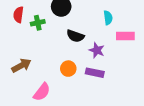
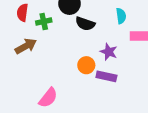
black semicircle: (75, 36) -> (85, 24), moved
brown arrow: (21, 66) -> (26, 46), moved
orange circle: (68, 69) -> (86, 65), moved

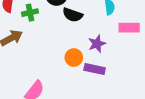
purple star: (109, 52) -> (97, 44), turned 30

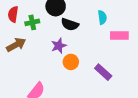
purple star: (97, 44) -> (59, 46), moved
purple rectangle: (95, 69) -> (103, 72), moved, turned 30

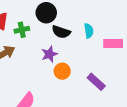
cyan semicircle: (102, 17) -> (89, 31), moved

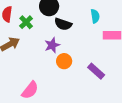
green cross: (22, 30) -> (26, 22), turned -32
cyan semicircle: (89, 31) -> (95, 16), moved

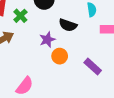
black semicircle: (63, 24) -> (68, 25), moved

